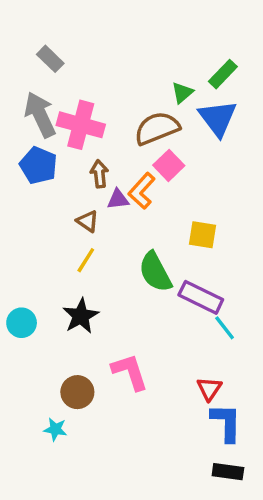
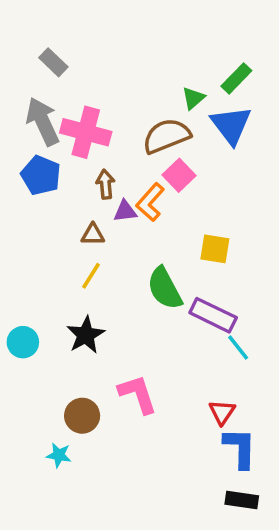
brown triangle: (88, 221) -> (93, 235), turned -35

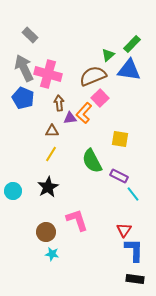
blue triangle: (231, 125) -> (129, 70), turned -45
purple rectangle: (213, 315) -> (119, 176), size x0.7
cyan star: (59, 455) -> (52, 254), moved

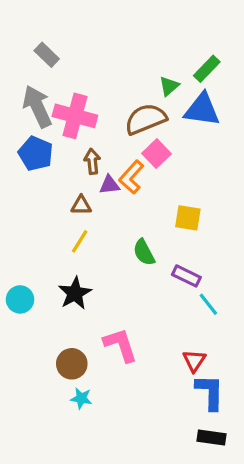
green semicircle: (92, 161) -> (144, 252), size x0.7

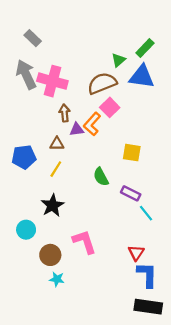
blue pentagon: (36, 154) -> (24, 157), moved, turned -30
cyan circle: (20, 299) -> (26, 230), moved
black rectangle: (211, 438) -> (148, 307), size x1.4

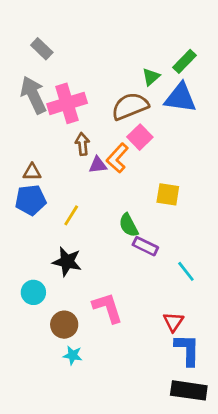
pink cross: (52, 81) -> (67, 103), turned -32
brown triangle: (57, 144) -> (32, 172), moved
purple rectangle: (131, 193) -> (145, 246), moved
black star: (52, 205) -> (67, 262), turned -30

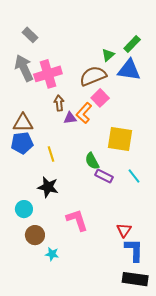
brown triangle: (32, 172) -> (23, 123), size x1.5
yellow square: (168, 194) -> (120, 139), size x1.5
yellow line: (71, 215) -> (51, 154), turned -49
cyan line: (186, 271) -> (134, 176), moved
brown circle: (64, 325) -> (35, 235), moved

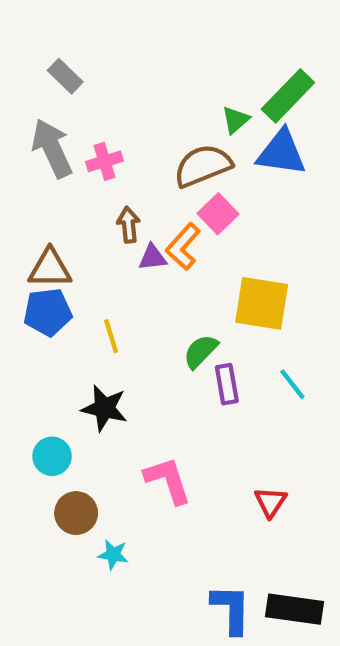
green rectangle: (132, 44) -> (288, 96), size x1.4
pink cross: (48, 74) -> (104, 161), size x0.6
green semicircle: (92, 161) -> (201, 351), turned 72
purple rectangle: (104, 176) -> (227, 384), turned 54
blue L-shape: (134, 250) -> (231, 609), moved

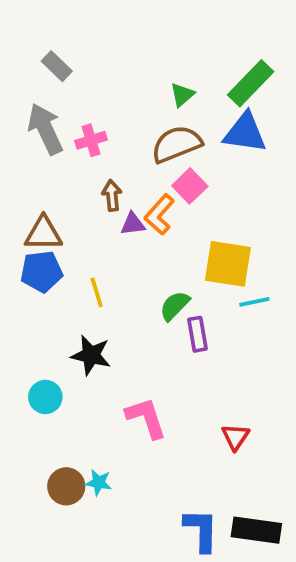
green triangle: (236, 120) -> (182, 95), moved
cyan line: (292, 384) -> (254, 302), moved, turned -64
brown circle: (76, 513) -> (66, 486), moved

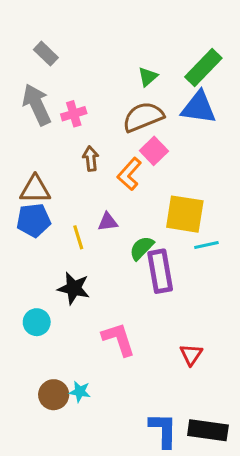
purple triangle: (133, 224) -> (108, 222), moved
purple rectangle: (197, 334) -> (160, 271), size x1.5

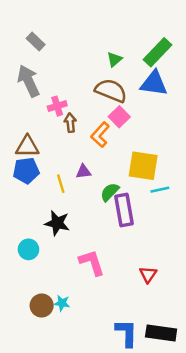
pink cross: (74, 114) -> (57, 106), moved
brown semicircle: (143, 117) -> (111, 90), turned 44

